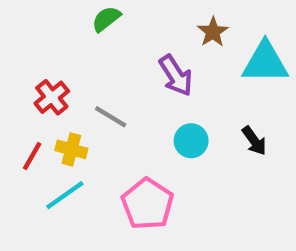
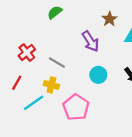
yellow cross: (71, 149) -> (51, 85), moved

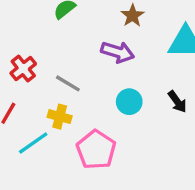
brown star: (109, 19) -> (133, 16), moved
purple arrow: (91, 41) -> (118, 52), turned -40

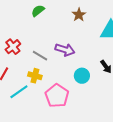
purple arrow: (118, 52) -> (65, 50), moved
cyan circle: (129, 102) -> (82, 76), moved

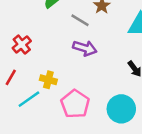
gray line: (40, 56) -> (80, 20), moved
cyan circle: (82, 76) -> (121, 109), moved, size x1.5

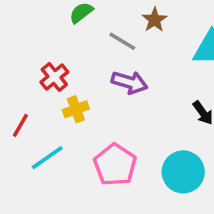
red cross: (22, 45) -> (54, 77), moved
yellow cross: (48, 80) -> (76, 109), moved, turned -35

